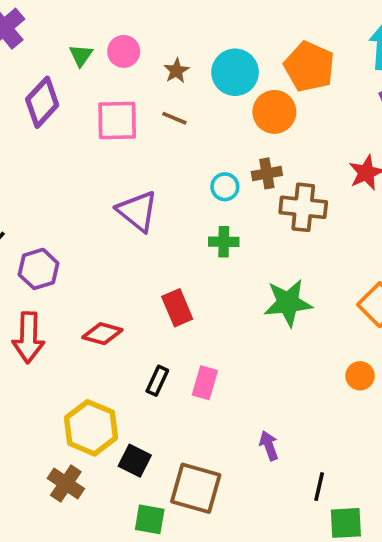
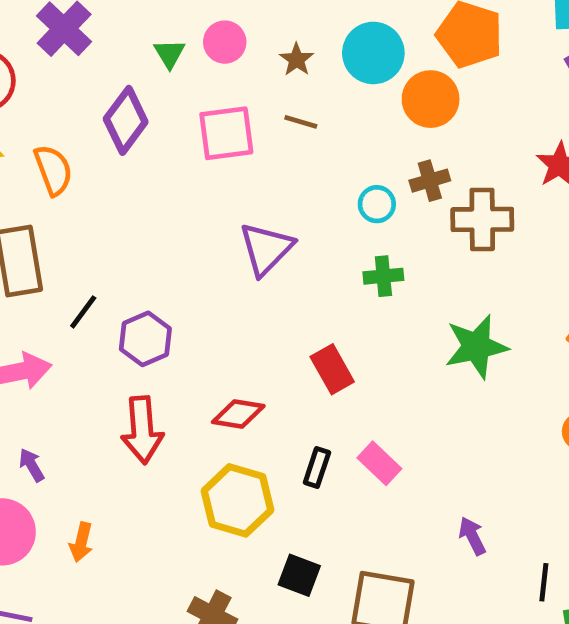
purple triangle: (137, 211) -> (266, 249), turned 42
pink rectangle: (205, 383) -> (379, 463), turned -56
yellow hexagon: (91, 428) -> (238, 500), moved

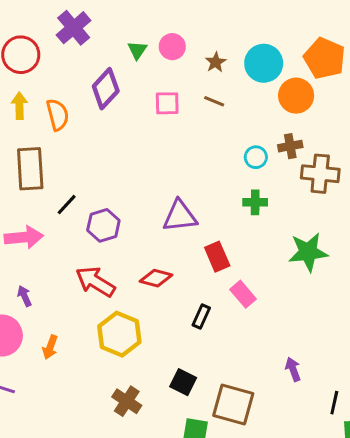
pink square: (226, 133) -> (167, 103), size x0.7
purple triangle: (266, 249) -> (180, 216), moved, turned 33
red arrow: (142, 430) -> (95, 282), turned 120
pink rectangle: (379, 463) -> (243, 294), moved
yellow hexagon: (238, 500) -> (119, 334), moved

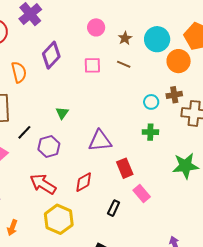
green triangle: (137, 50) -> (62, 113), moved
red diamond: (156, 278) -> (84, 182), turned -45

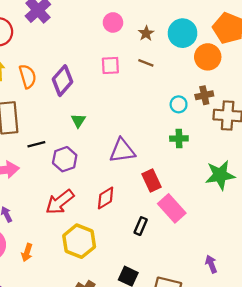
purple diamond: (51, 55) -> (62, 81), moved
black line: (24, 132) -> (36, 144), turned 35
red arrow: (43, 184) -> (60, 202), turned -68
pink rectangle: (142, 193) -> (172, 208), size x1.4

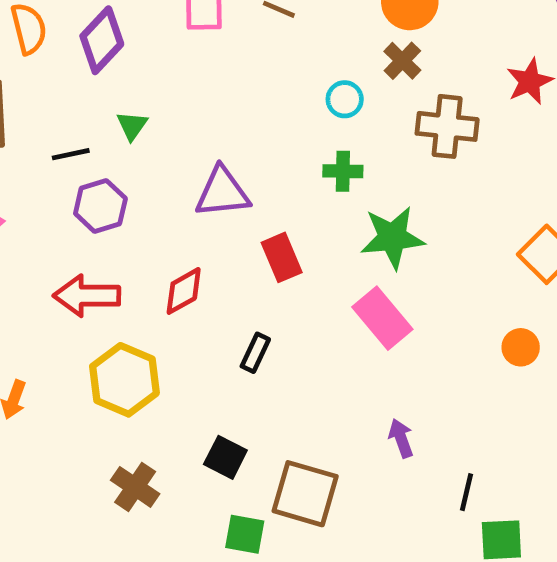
brown cross: (204, 95) -> (402, 61), moved, turned -36
black line: (36, 144) -> (71, 154), moved
green star: (220, 175) -> (392, 238), moved
red arrow: (60, 202) -> (87, 296), turned 36
pink rectangle: (172, 208) -> (382, 318), moved

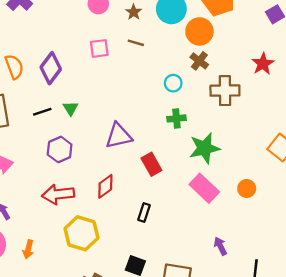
black line: (71, 154) -> (42, 112), moved
orange circle: (521, 347) -> (247, 188), moved

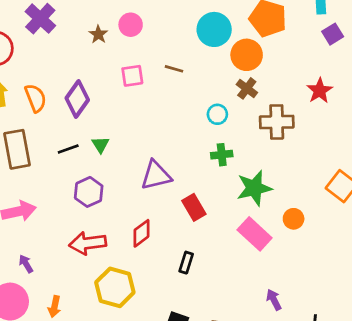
brown star: (134, 12) -> (98, 34), moved
orange circle: (247, 188) -> (294, 219), moved

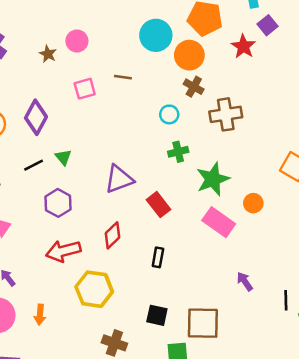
red star: (320, 91) -> (243, 46), moved

